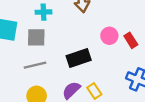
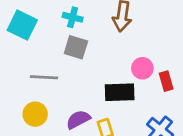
gray square: (36, 37) -> (76, 47), moved
black rectangle: (79, 58) -> (120, 92), moved

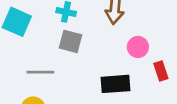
pink circle: (142, 68) -> (138, 47), moved

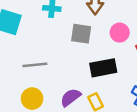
gray square: (71, 41) -> (81, 34), moved

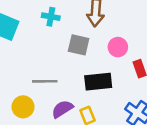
gray line: (35, 65) -> (45, 81), moved

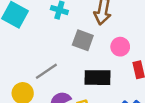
gray line: (45, 81) -> (46, 71), turned -40

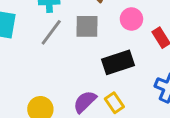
gray line: (46, 71) -> (51, 32), moved

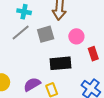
gray square: (87, 26) -> (46, 34), turned -30

